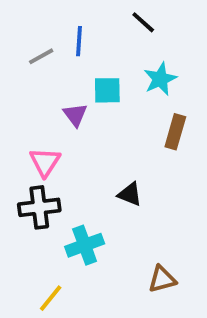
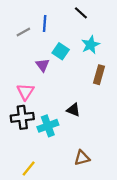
cyan square: (107, 90) -> (61, 51), turned 35
cyan cross: (85, 245) -> (48, 126), moved
brown triangle: (162, 279) -> (82, 158), moved

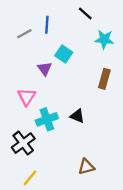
cyan star: (90, 45) -> (104, 39), moved, turned 30
black cross: (22, 117) -> (23, 143), moved, turned -30
cyan cross: (48, 126) -> (47, 119), moved

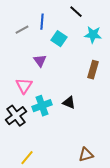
cyan square: (64, 54) -> (59, 39), moved
black cross: (23, 143) -> (16, 116), moved
brown triangle: (86, 167) -> (86, 155), moved

